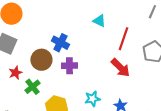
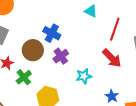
purple cross: (69, 66) -> (61, 56), turned -35
cyan star: (92, 99) -> (84, 76), moved

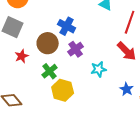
green cross: (24, 77) -> (50, 71), moved

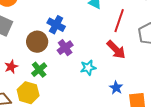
red star: (22, 56) -> (11, 67), moved
yellow hexagon: (63, 90) -> (28, 93), moved

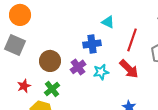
blue cross: (56, 25) -> (92, 44), moved, turned -36
cyan star: (88, 68) -> (101, 72), moved

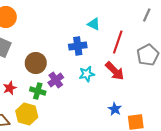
purple cross: (78, 67) -> (56, 80), moved
green cross: (52, 89) -> (38, 91), turned -35

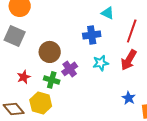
red arrow: (115, 71) -> (129, 60), turned 75

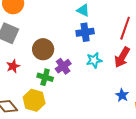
cyan triangle: (108, 13) -> (83, 10), moved
red star: (24, 77) -> (13, 66), moved

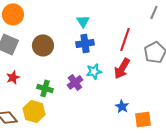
cyan triangle: (83, 10) -> (83, 21), turned 32
brown circle: (43, 49) -> (43, 45), moved
purple cross: (63, 66) -> (75, 82), moved

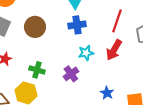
purple cross: (75, 82) -> (71, 74), moved
blue star: (122, 106) -> (107, 93), moved

